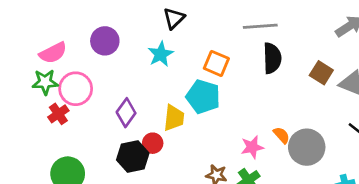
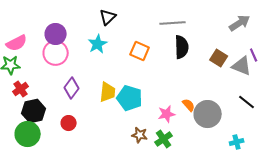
pink circle: (76, 89) -> (56, 53), moved
cyan pentagon: (203, 97) -> (130, 98), moved
red circle: (153, 143) -> (69, 123), moved
black hexagon: (133, 156) -> (34, 111), moved

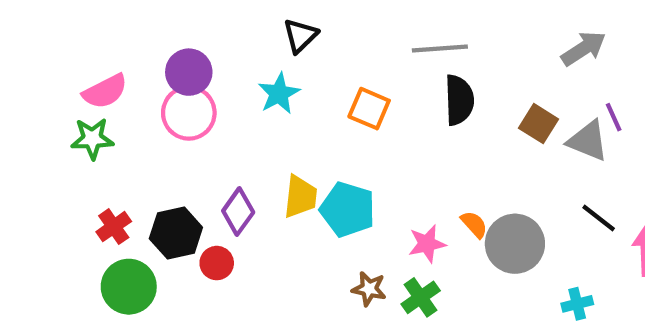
purple diamond: (72, 88) -> (238, 212), moved
red cross: (21, 89) -> (114, 227), moved
black hexagon: (34, 111) -> (176, 233), moved

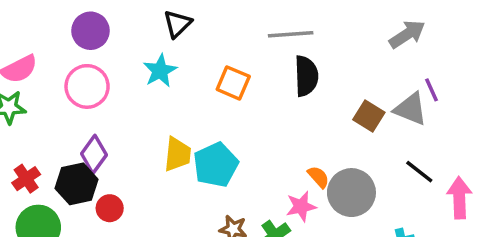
purple circle: (189, 72) -> (91, 31), moved
brown square: (539, 124) -> (369, 116), moved
cyan pentagon: (348, 209) -> (216, 165), turned 30
purple diamond: (238, 212) -> (94, 154), moved
pink star: (427, 244) -> (301, 206), moved

